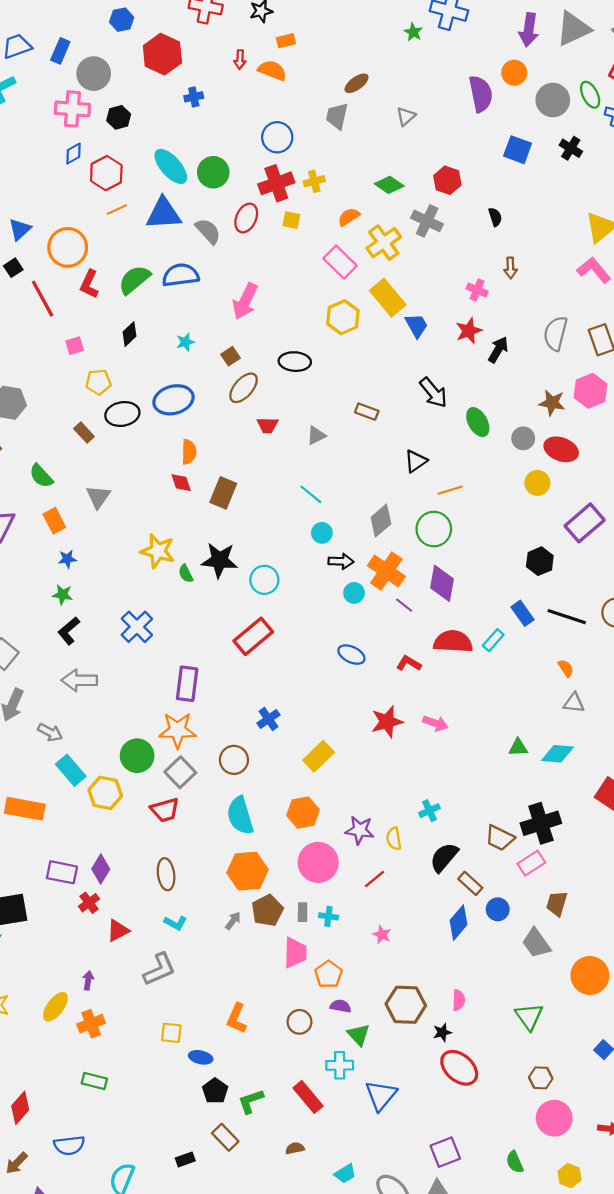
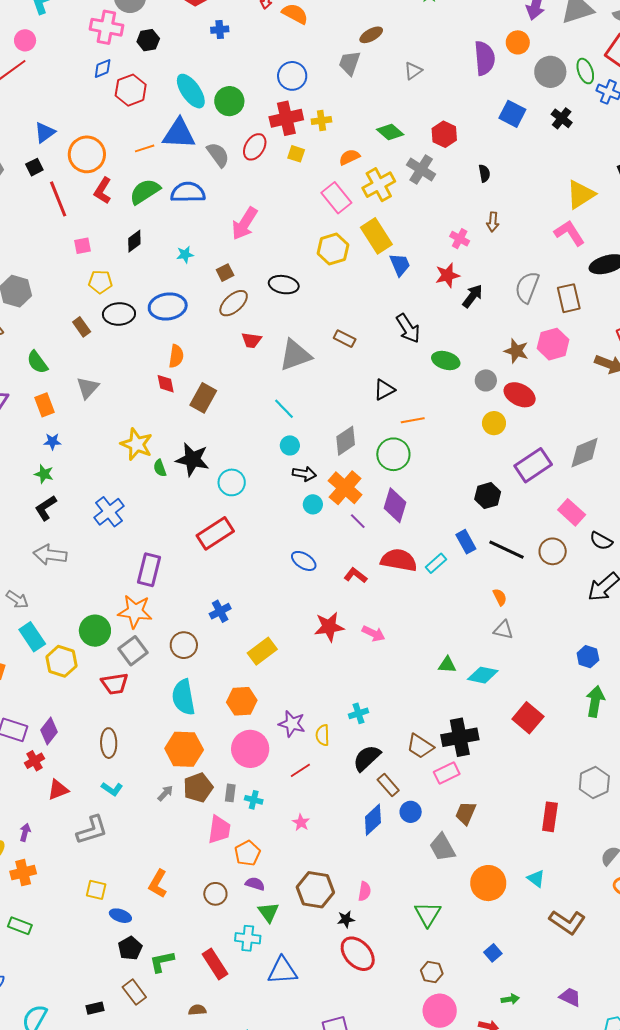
orange line: (117, 209) -> (145, 148), moved
green ellipse: (478, 422) -> (446, 360), turned -52
gray triangle: (316, 435) -> (295, 355), size x1.8
blue triangle: (381, 1095) -> (282, 971), turned 40

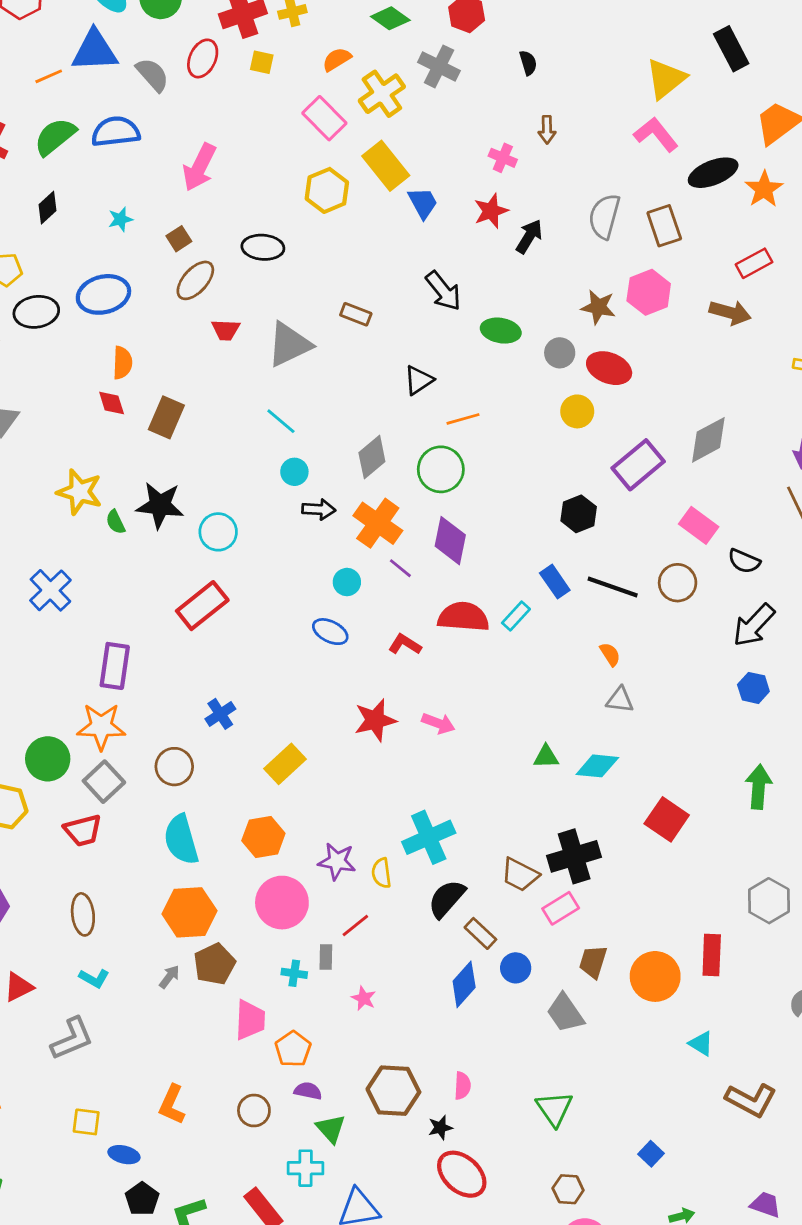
cyan circle: (313, 504) -> (347, 582), moved
blue hexagon: (588, 657) -> (753, 688), moved
cyan cross: (358, 713) -> (429, 837), size x1.8
gray rectangle: (230, 793) -> (326, 957), moved
orange circle: (488, 883) -> (655, 976), moved

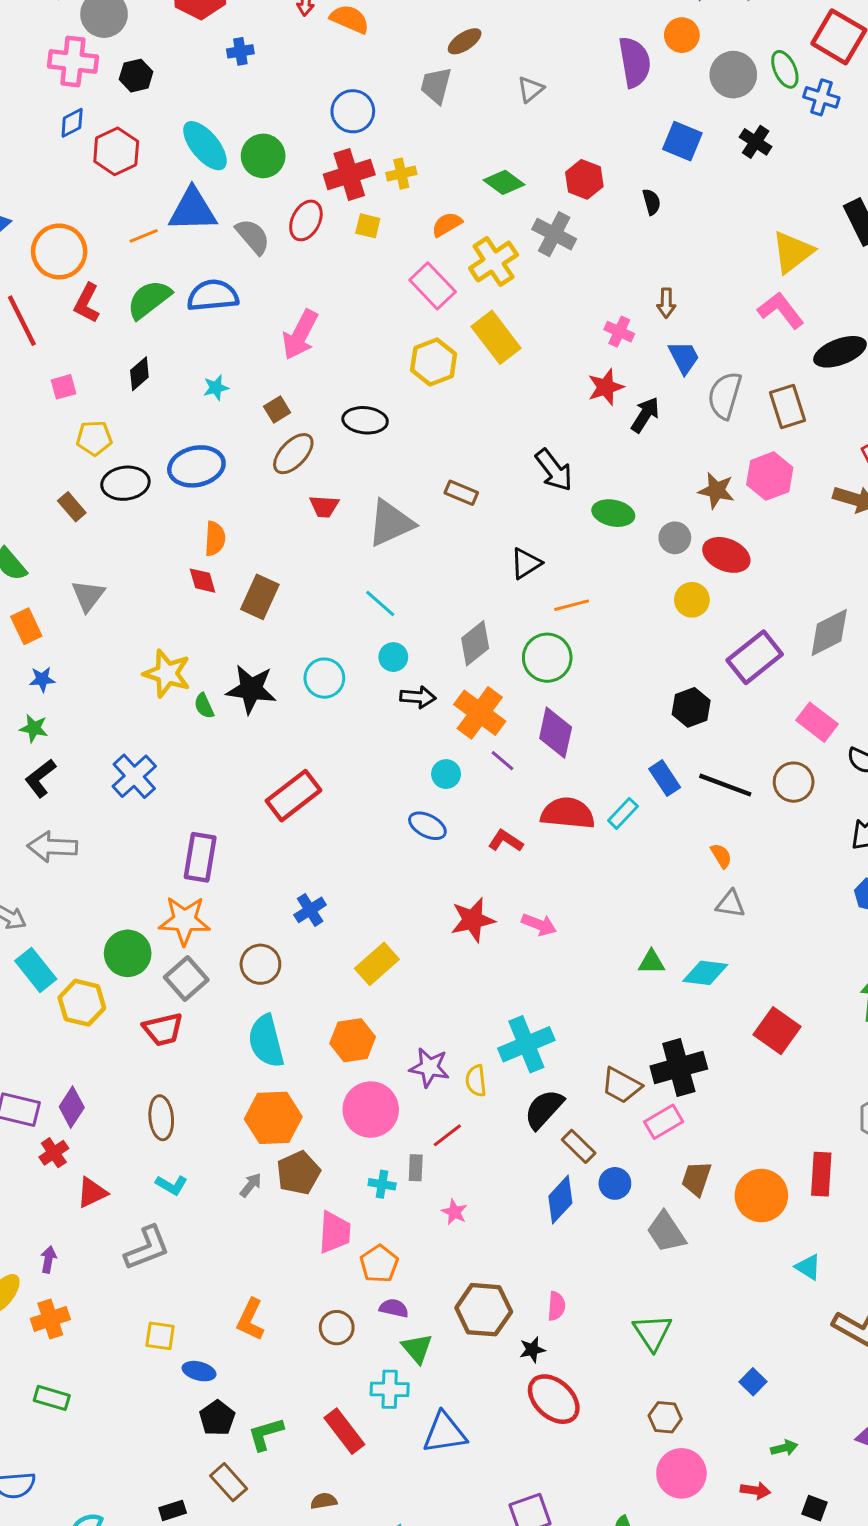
black semicircle: (528, 63) -> (651, 202), moved
blue trapezoid: (423, 203) -> (684, 357), moved
cyan circle: (218, 532) -> (324, 678), moved

